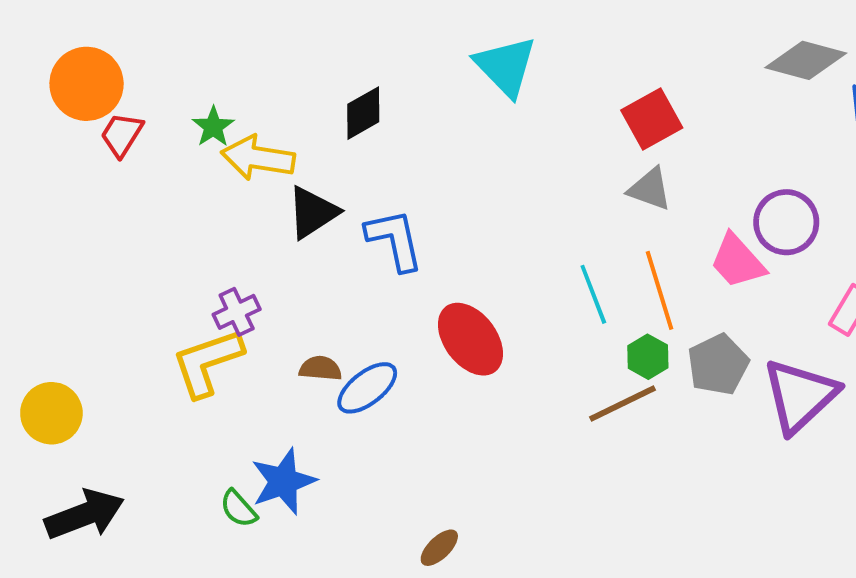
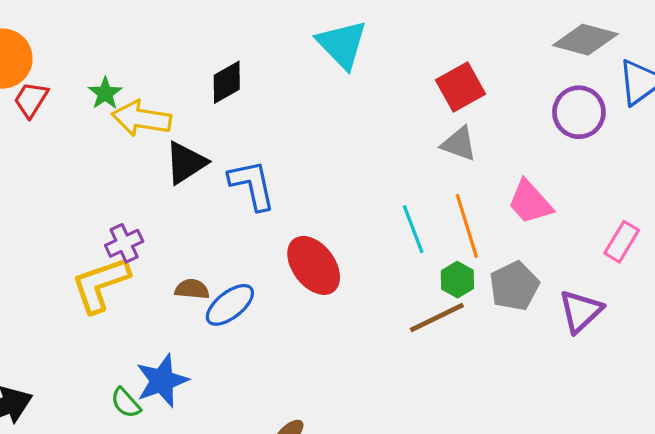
purple circle: (786, 222) -> (579, 112), moved
purple triangle: (800, 396) -> (581, 311), size x0.7

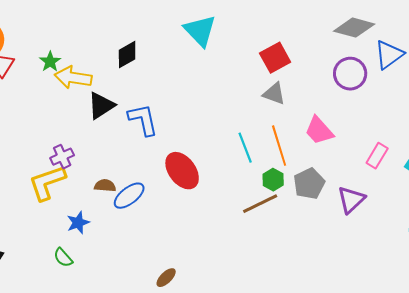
blue star: (162, 381) -> (78, 223), moved, size x0.7

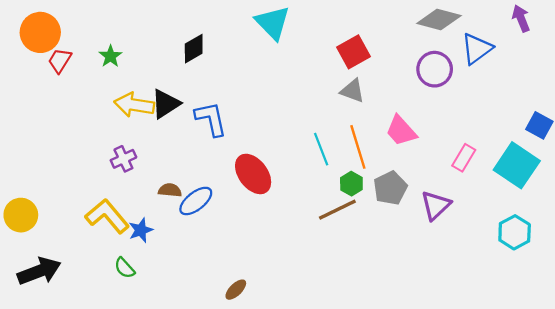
yellow arrow: (73, 78) -> (134, 105), moved
yellow L-shape: (47, 183) -> (107, 216), moved, turned 69

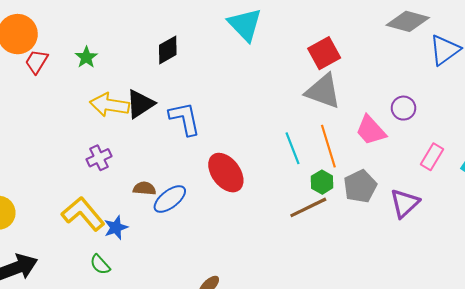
purple circle: (435, 69) -> (403, 108), moved, size x0.7
gray triangle: (352, 91) -> (323, 91), size x1.5

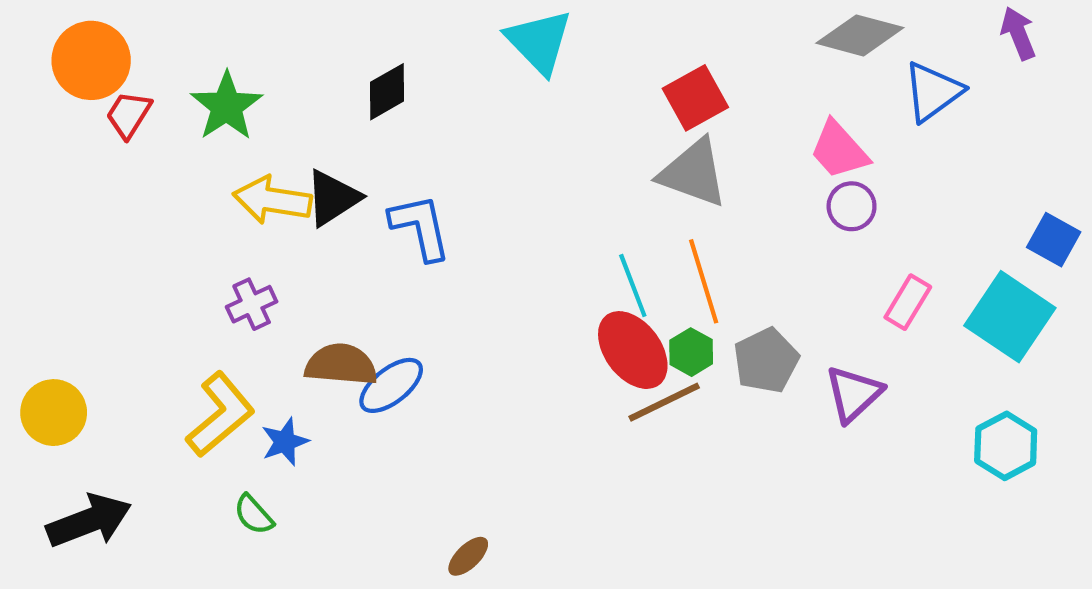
green star: (86, 57) -> (227, 106), size x1.6
pink trapezoid: (371, 130) -> (839, 150), moved
red ellipse: (226, 173) -> (633, 350), moved
brown semicircle: (144, 188) -> (341, 365), size x1.6
yellow L-shape: (83, 214) -> (220, 415), turned 90

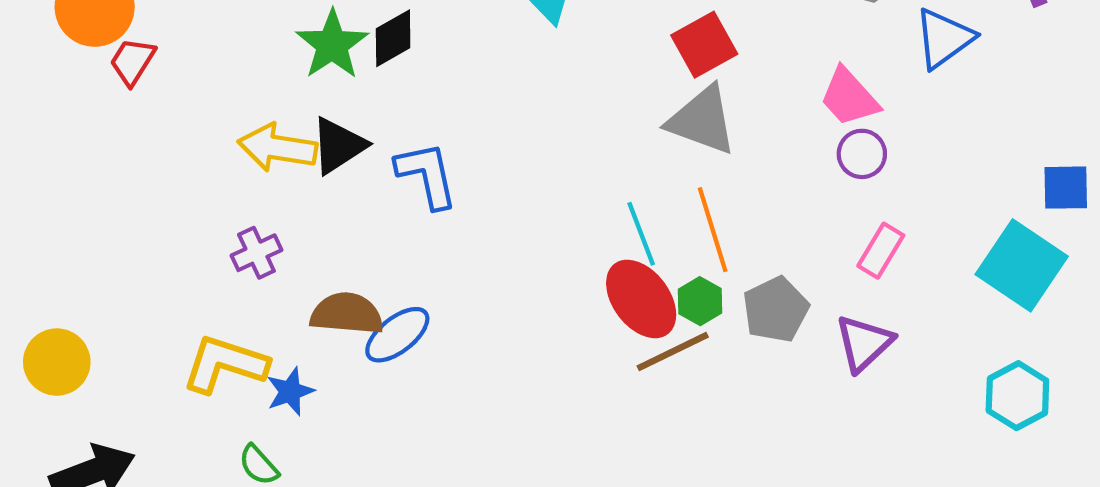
green star: (227, 106) -> (332, 45), moved
blue square: (1054, 240) -> (1066, 188), turned -30
pink rectangle: (908, 302) -> (881, 251), moved
yellow L-shape: (220, 415) -> (225, 364), turned -122

